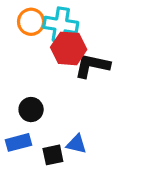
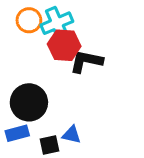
cyan cross: (61, 25) -> (57, 23), turned -32
black circle: (31, 110) -> (29, 102), size x1.6

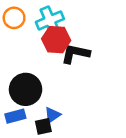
orange circle: (29, 20) -> (14, 18), moved
blue triangle: (72, 135) -> (52, 115), moved, turned -48

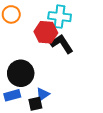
cyan cross: (50, 20) -> (60, 17), moved, turned 30
black L-shape: (75, 54) -> (62, 44), turned 45

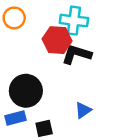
black L-shape: (62, 44) -> (77, 54), turned -40
blue triangle: (43, 94) -> (83, 110), moved

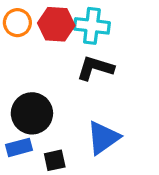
red hexagon: (57, 40) -> (56, 24), moved
blue triangle: (83, 110) -> (103, 138), size x1.6

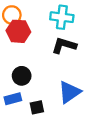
red hexagon: (56, 24) -> (18, 31), moved
black circle: (32, 113) -> (22, 76), size x0.7

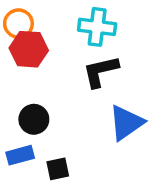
black L-shape: (64, 45) -> (101, 71), turned -30
blue triangle: (69, 92) -> (126, 123), moved

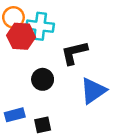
cyan cross: (97, 27) -> (40, 26), moved
black circle: (34, 119) -> (43, 79), moved

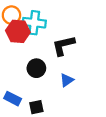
blue triangle: (93, 91) -> (67, 80), moved, size x0.6
blue rectangle: (15, 115) -> (13, 99), turned 42

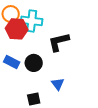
blue triangle: (67, 80) -> (58, 84), moved, turned -32
blue rectangle: (13, 99) -> (12, 62), moved

